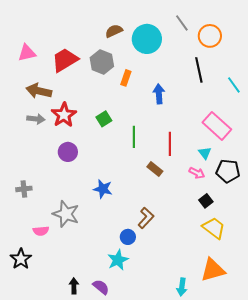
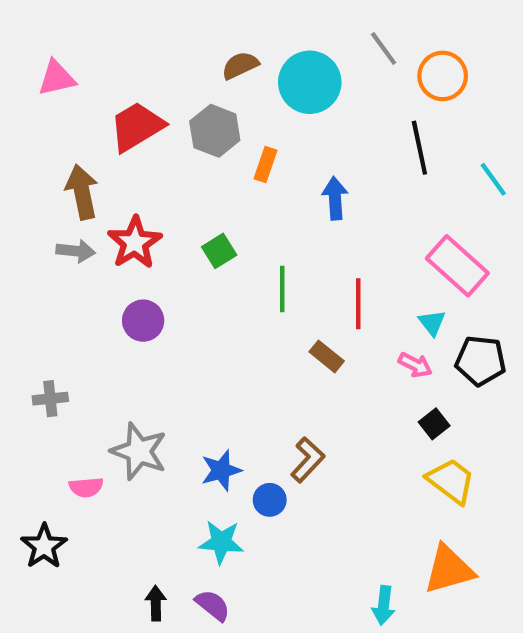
pink triangle: (27, 53) -> (57, 78), moved
brown arrow: (39, 91) -> (82, 192), turned 65
blue star: (103, 189) -> (221, 470), moved, turned -30
cyan star: (118, 260) -> (221, 542), moved, turned 30

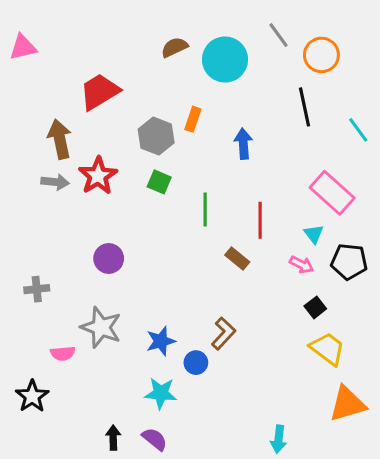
pink triangle: (57, 78) -> (23, 47), moved
gray hexagon: (215, 131) -> (156, 136), moved
green square: (219, 251) -> (159, 182), turned -35
purple circle: (143, 321) -> (109, 258), moved
orange triangle: (449, 569) -> (347, 404), moved

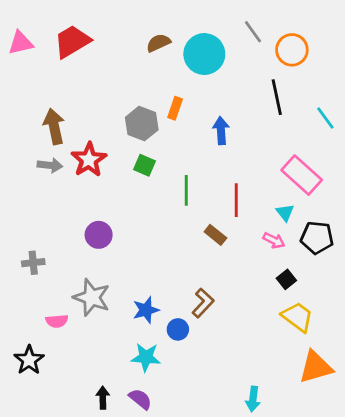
red trapezoid: (99, 92) -> (72, 41), moved

